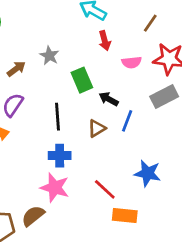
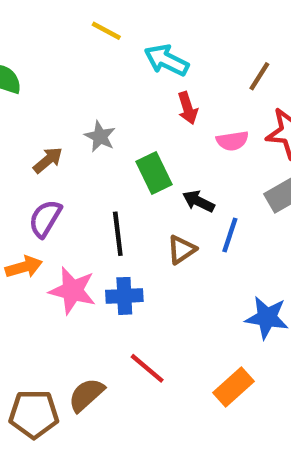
pink star: (55, 188) -> (72, 291), moved
red line: (105, 189) -> (147, 368), moved
orange rectangle: (125, 215) -> (234, 387), turned -45

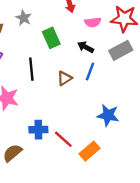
black arrow: (198, 201) -> (86, 47), moved
blue cross: (124, 296) -> (38, 130), moved
red line: (147, 368) -> (63, 139), moved

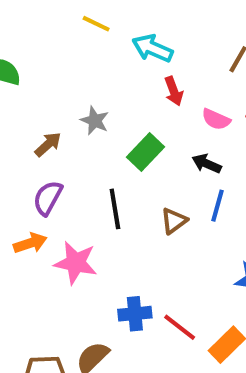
pink semicircle: (93, 22) -> (216, 119), turned 35
green rectangle: (51, 38) -> (146, 152), turned 72

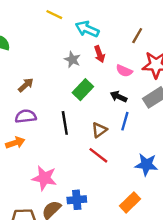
gray star: (95, 121) -> (72, 60), moved
purple semicircle: (48, 198) -> (26, 116), turned 54
pink star: (76, 263) -> (44, 178), moved
blue cross: (135, 314) -> (77, 200), moved
red line: (180, 327) -> (98, 155), moved

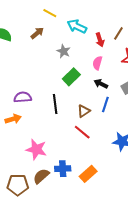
red arrow: (99, 54) -> (100, 40), moved
pink semicircle: (124, 71) -> (97, 63), moved, turned 80
brown arrow: (26, 85) -> (37, 33), moved
orange rectangle: (130, 202) -> (88, 174), moved

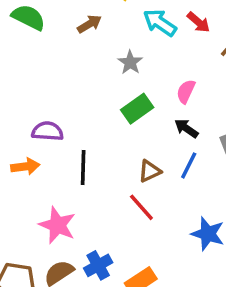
red arrow: (100, 40) -> (198, 22), moved, turned -40
black line: (55, 104) -> (83, 168), moved
blue cross: (63, 169) -> (98, 265), turned -35

